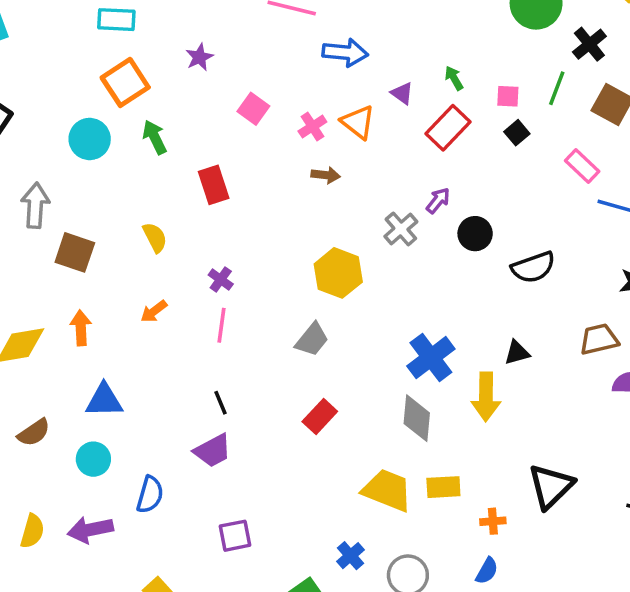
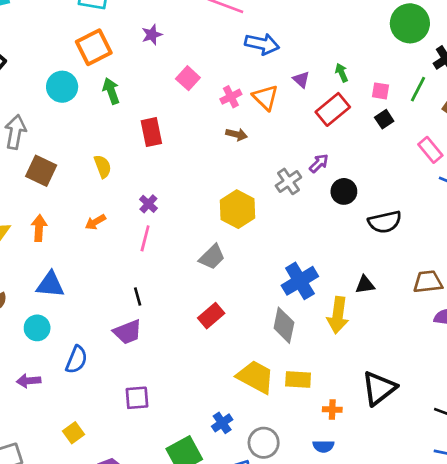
purple arrow: (90, 530) -> (29, 381), size x0.7
blue semicircle: (487, 571) -> (323, 446), turned 54

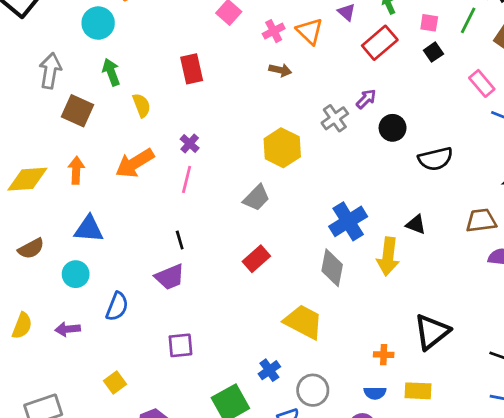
green arrow: (111, 91) -> (111, 72), moved
orange arrow: (95, 222) -> (135, 163), size x1.8
black triangle: (365, 285) -> (416, 224), turned 30
yellow rectangle: (298, 379) -> (418, 391), moved

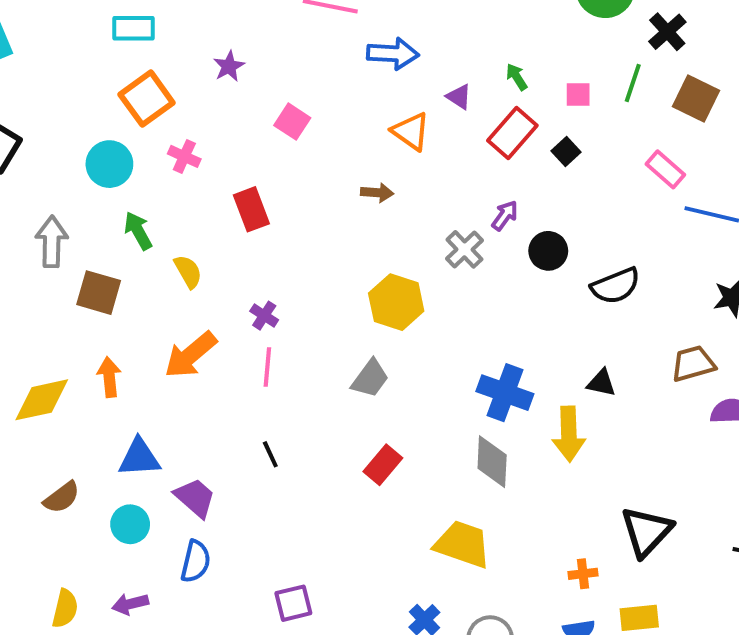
pink cross: (274, 31) -> (184, 156), moved, turned -30
black square: (433, 52) -> (566, 152), moved
blue cross: (348, 221) -> (505, 393), turned -30
purple trapezoid: (170, 277) -> (195, 498), moved, turned -108

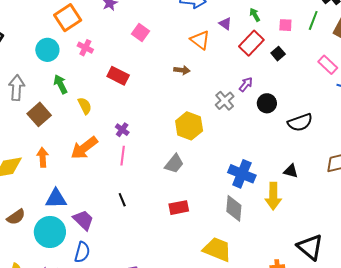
red rectangle: (251, 209) -> (118, 76), turned -45
brown square: (99, 293) -> (39, 114), turned 30
red rectangle: (383, 465) -> (179, 208), turned 36
cyan circle: (130, 524) -> (50, 232), size x1.6
black triangle: (646, 532) -> (310, 247), turned -36

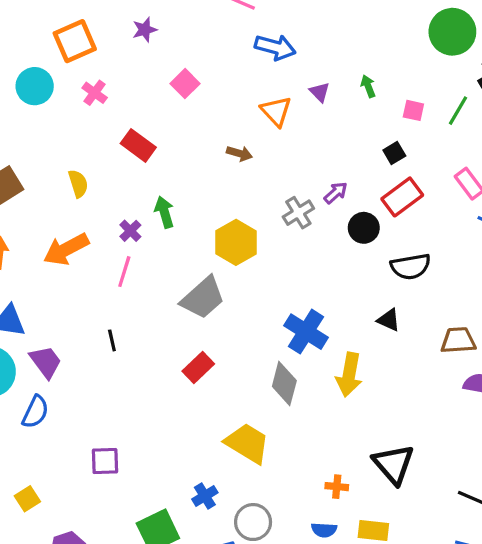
red rectangle: (251, 43) -> (402, 197), moved
green arrow: (60, 84) -> (164, 212), moved
gray trapezoid: (174, 164) -> (203, 298), size x1.4
black triangle: (291, 171) -> (389, 320), moved
red rectangle: (179, 208) -> (198, 368), turned -42

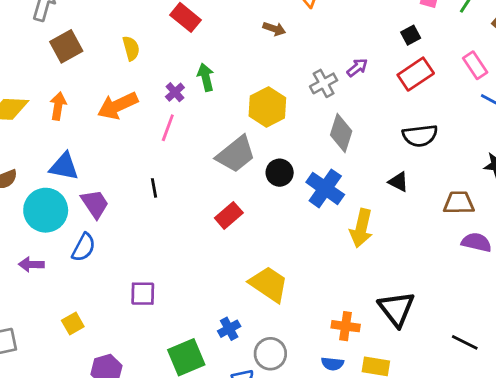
black circle: (364, 228) -> (280, 173), moved
gray diamond: (284, 383) -> (341, 133), moved
orange cross: (337, 487) -> (346, 326), size x1.4

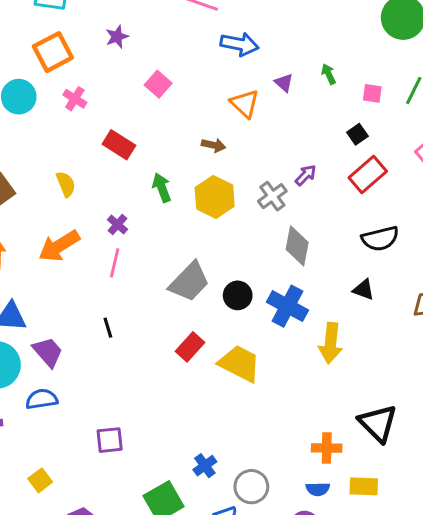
green arrow: (206, 77) -> (162, 188), moved
yellow hexagon: (267, 107) -> (215, 197), moved
blue semicircle: (84, 247) -> (42, 399), turned -120
yellow trapezoid: (269, 284) -> (240, 363), moved

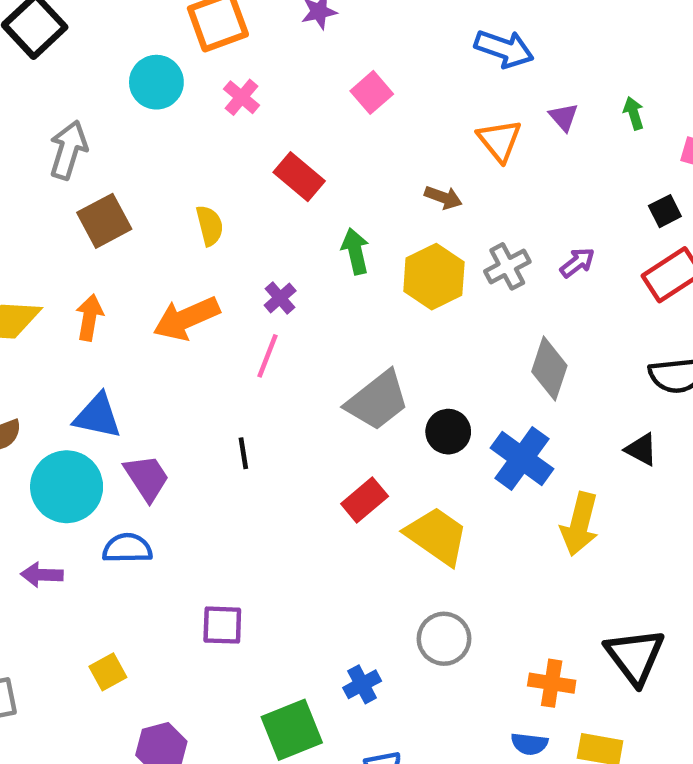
gray cross: (272, 196) -> (507, 266), moved
gray circle: (251, 487) -> (444, 639), moved

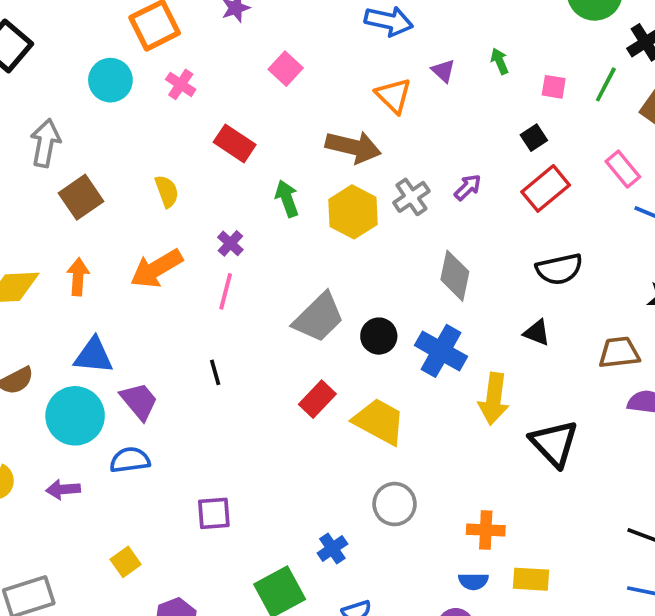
brown arrow: (443, 197) -> (353, 147), size x1.8
black triangle: (635, 656) -> (554, 443), moved

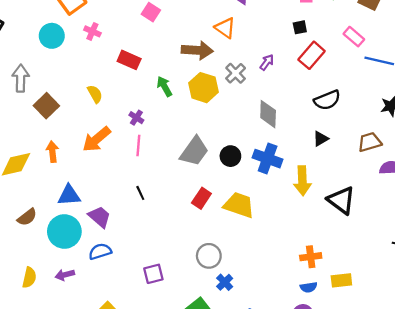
orange triangle: (394, 96) -> (225, 28), moved
black square: (534, 138) -> (300, 27), turned 32
black triangle: (537, 333) -> (321, 139), turned -42
gray circle: (395, 504) -> (209, 256), moved

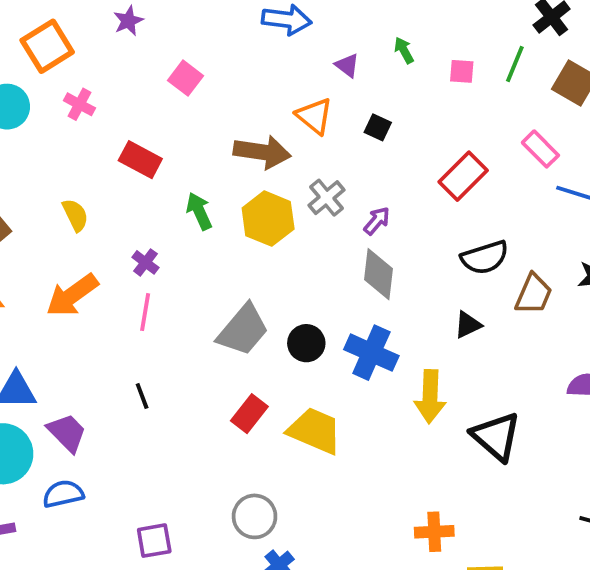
black square: (300, 27) -> (378, 127), moved, turned 32
purple arrow: (267, 62) -> (377, 221), moved
brown trapezoid: (370, 142) -> (534, 294), moved, turned 125

